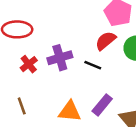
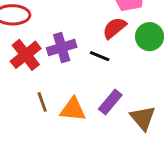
red cross: (29, 64) -> (26, 55), size x1.5
brown line: (22, 106) -> (42, 102), moved

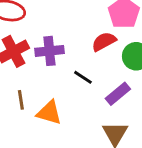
black line: (100, 56) -> (83, 77), moved
purple rectangle: (110, 102) -> (118, 94), moved

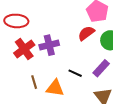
black line: (83, 77) -> (75, 73), moved

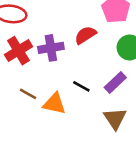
red semicircle: (86, 33) -> (85, 35), moved
brown line: (34, 82) -> (28, 94), turned -48

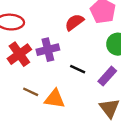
red semicircle: (85, 35) -> (74, 22), moved
black line: (81, 86) -> (78, 69), moved

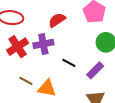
red semicircle: (74, 22) -> (57, 20), moved

